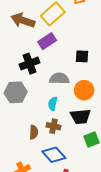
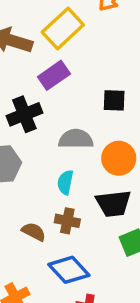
brown semicircle: (34, 132) -> (34, 232), turned -64

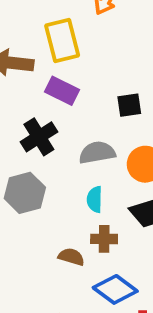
yellow rectangle: (63, 28) -> (62, 41), turned -51
purple rectangle: (54, 75) -> (62, 91), turned 72

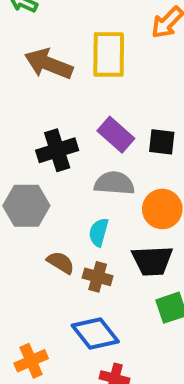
purple rectangle: (62, 91) -> (116, 135), moved
brown semicircle: (71, 257) -> (61, 263), moved

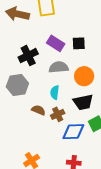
brown cross: (98, 277) -> (58, 114), turned -32
blue diamond: (95, 334) -> (73, 132), moved, turned -45

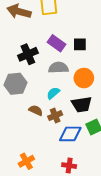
cyan semicircle: (55, 92) -> (53, 93), turned 40

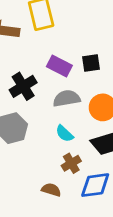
cyan semicircle: (53, 93) -> (64, 134), turned -88
brown semicircle: (36, 110) -> (51, 190), moved

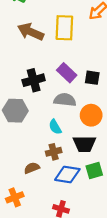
brown semicircle: (51, 190) -> (32, 168), turned -56

